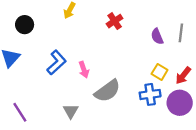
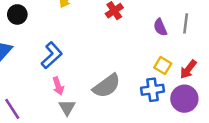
pink arrow: (84, 70) -> (58, 86), moved

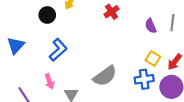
black circle: (17, 14) -> (47, 15), moved
pink arrow: (58, 86) -> (49, 81), moved

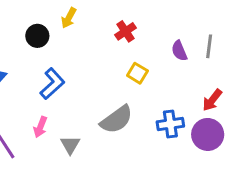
yellow square: (153, 59) -> (137, 73), moved
pink arrow: (49, 81) -> (40, 127), turned 40

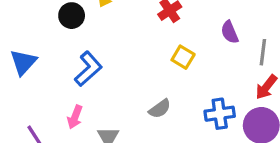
gray line: (209, 46) -> (263, 52), moved
gray semicircle: (117, 120) -> (160, 109), size x0.6

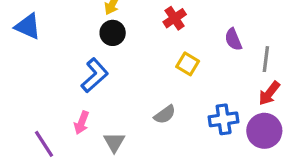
black circle: (72, 16) -> (113, 33), moved
blue triangle: (23, 62) -> (28, 26), moved, turned -48

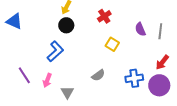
gray line: (266, 59) -> (160, 31), moved
purple line: (44, 144) -> (24, 75), moved

